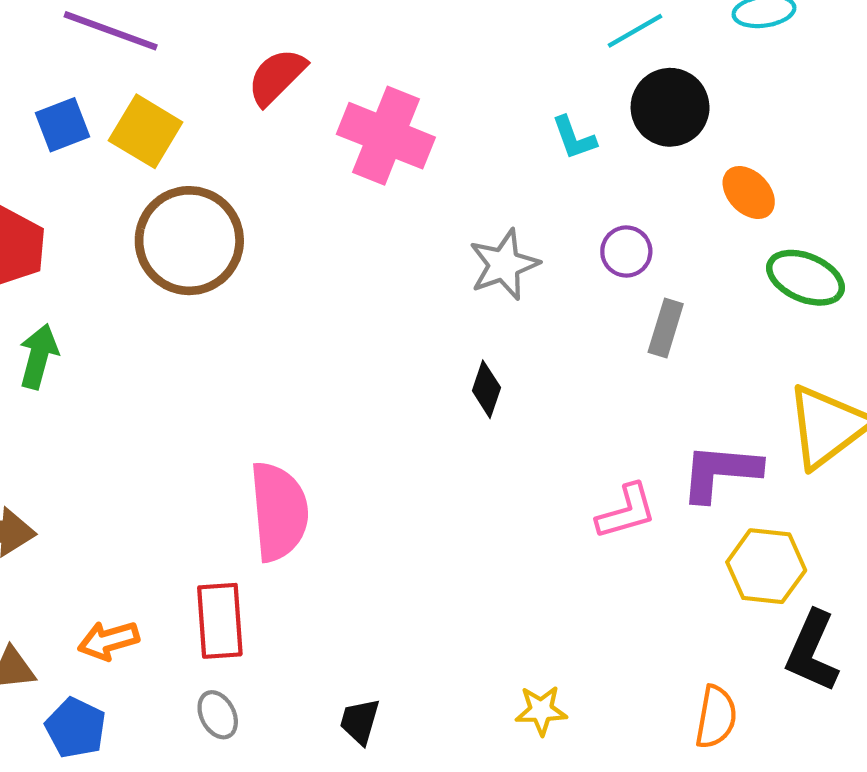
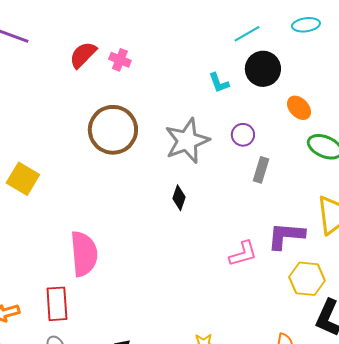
yellow square: (146, 131) -> (23, 179), moved
pink cross: (386, 136) -> (120, 60), moved, size x0.5
brown circle: (189, 241) -> (113, 130), moved
gray star: (504, 265) -> (187, 141), size x1.4

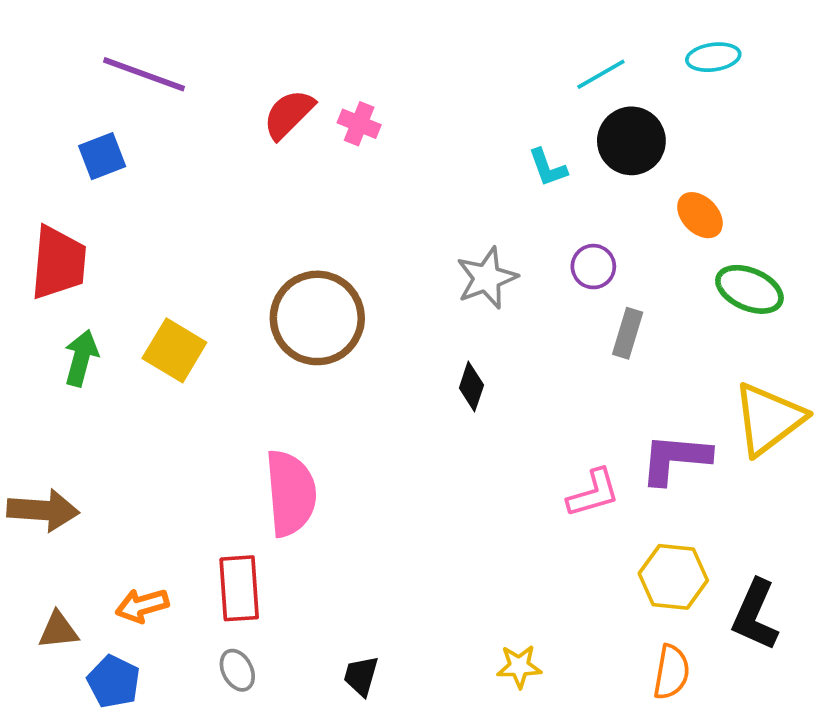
brown circle: (113, 130) -> (317, 318), moved
gray star: (187, 141) -> (487, 278), size x0.7
yellow hexagon: (307, 279) -> (673, 577), moved

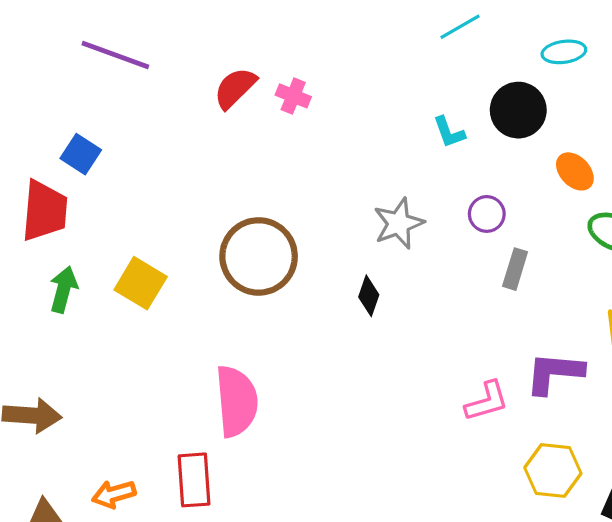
cyan ellipse: (713, 57) -> (564, 52), moved
cyan line: (601, 74) -> (460, 27), moved
blue square: (102, 156) -> (81, 154), moved, turned -36
black diamond: (471, 387) -> (369, 296), moved

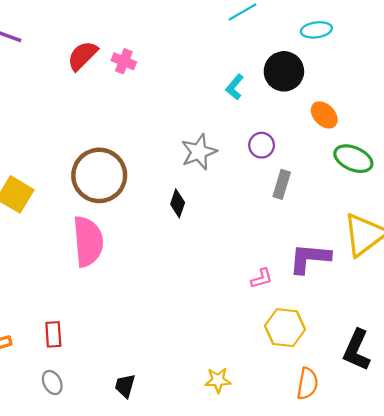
cyan L-shape: (449, 132) -> (235, 87), turned 60
pink semicircle: (237, 401) -> (88, 241), moved
pink L-shape: (487, 401) -> (262, 278), size x0.7
yellow hexagon: (553, 470) -> (285, 328), moved
red rectangle: (194, 480) -> (53, 334), size x0.7

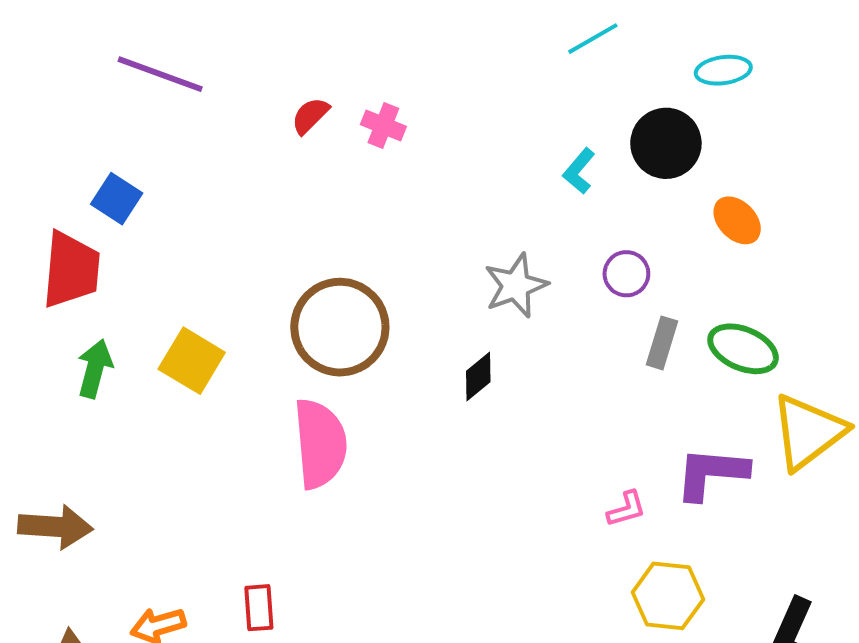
red semicircle: (82, 56) -> (310, 116), size x0.7
green ellipse: (353, 159) -> (743, 349), moved
black diamond: (178, 203) -> (478, 376), turned 32

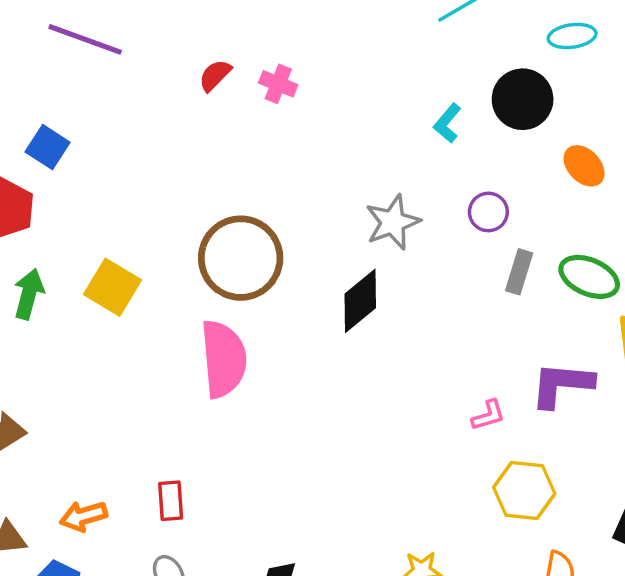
black diamond: (478, 376) -> (360, 301), size x1.5

